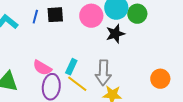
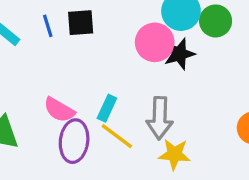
pink circle: (91, 16) -> (155, 42), moved
blue line: (35, 17) -> (48, 26), turned -32

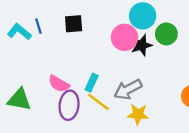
green circle: (216, 21) -> (166, 34), moved
blue line: (48, 26) -> (38, 26), moved
gray arrow: (160, 118) -> (128, 89), turned 60

